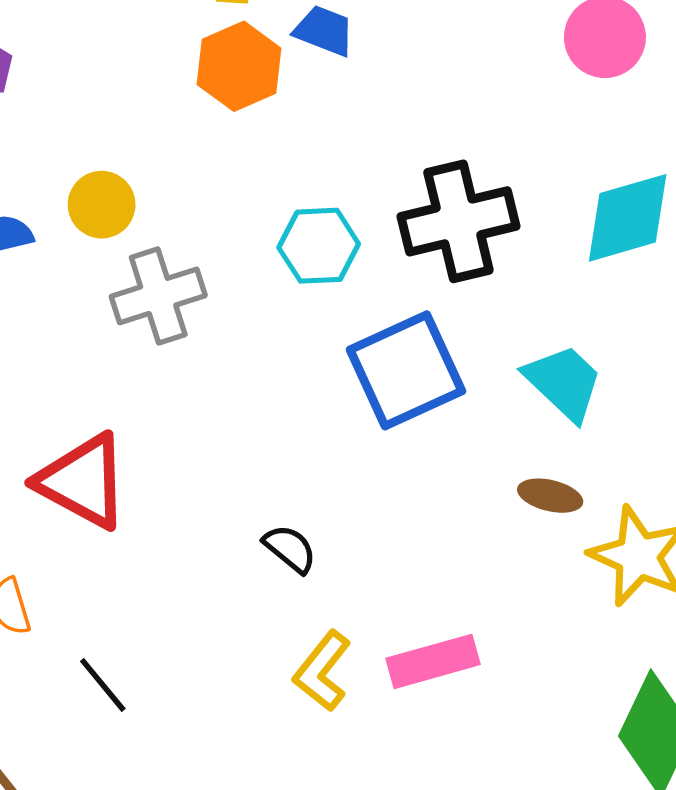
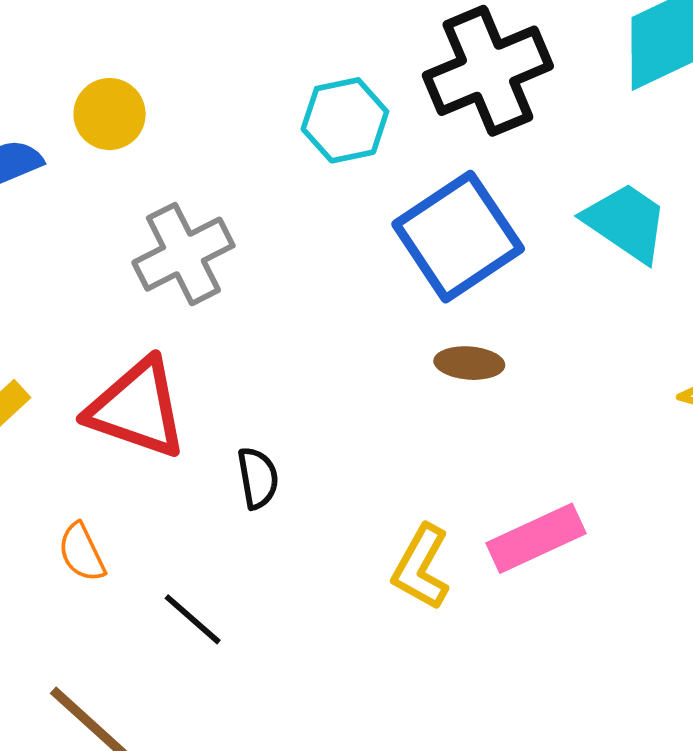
gray cross: (158, 296) -> (183, 254), moved
brown ellipse: (550, 496) -> (469, 363), moved
black semicircle: (290, 549) -> (258, 478), moved, turned 50

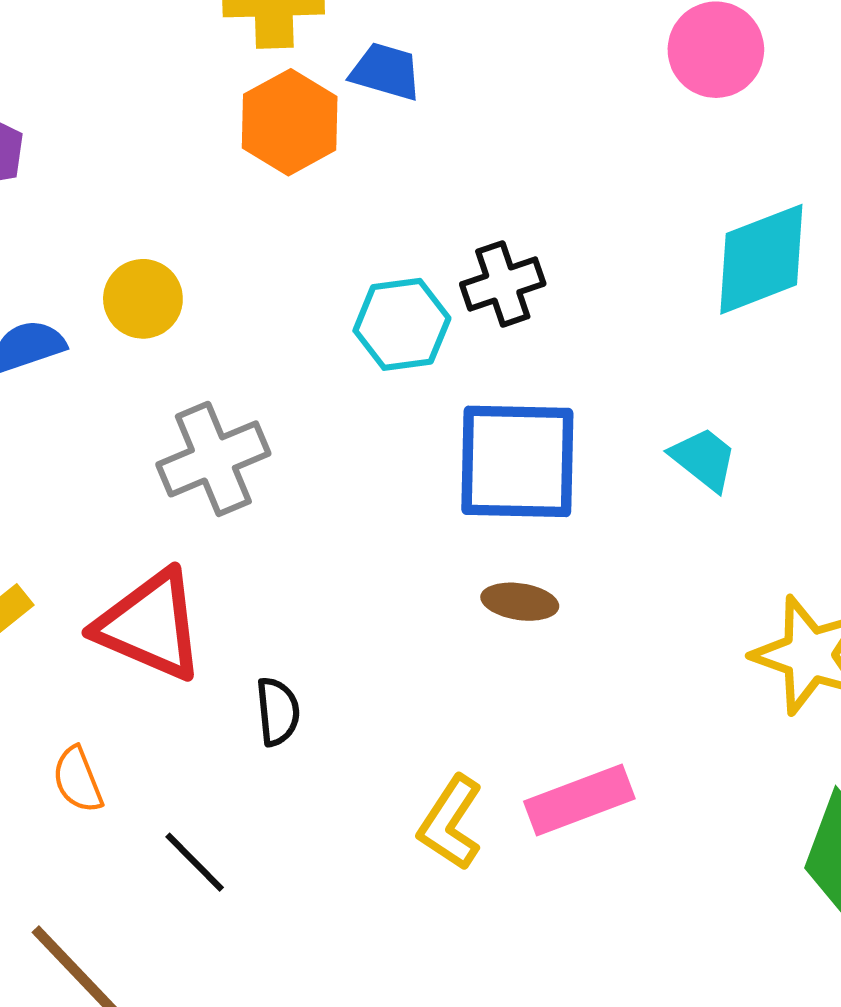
black cross: (488, 71) -> (503, 284), moved, size x0.6
cyan trapezoid: (626, 222) -> (704, 459), size x0.7
blue square: (458, 237) -> (517, 461), turned 31

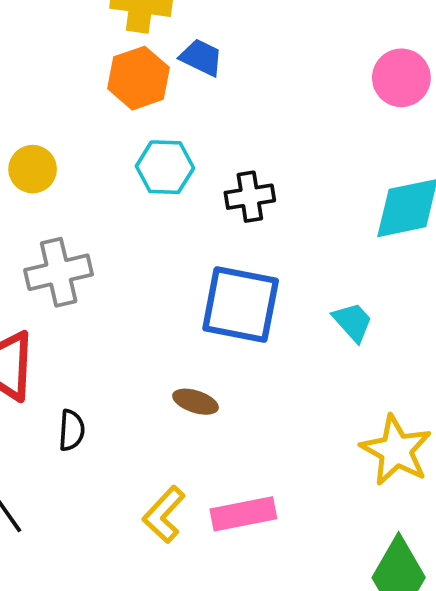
cyan hexagon: (402, 324) -> (165, 167), moved
brown ellipse: (520, 602) -> (195, 402), moved

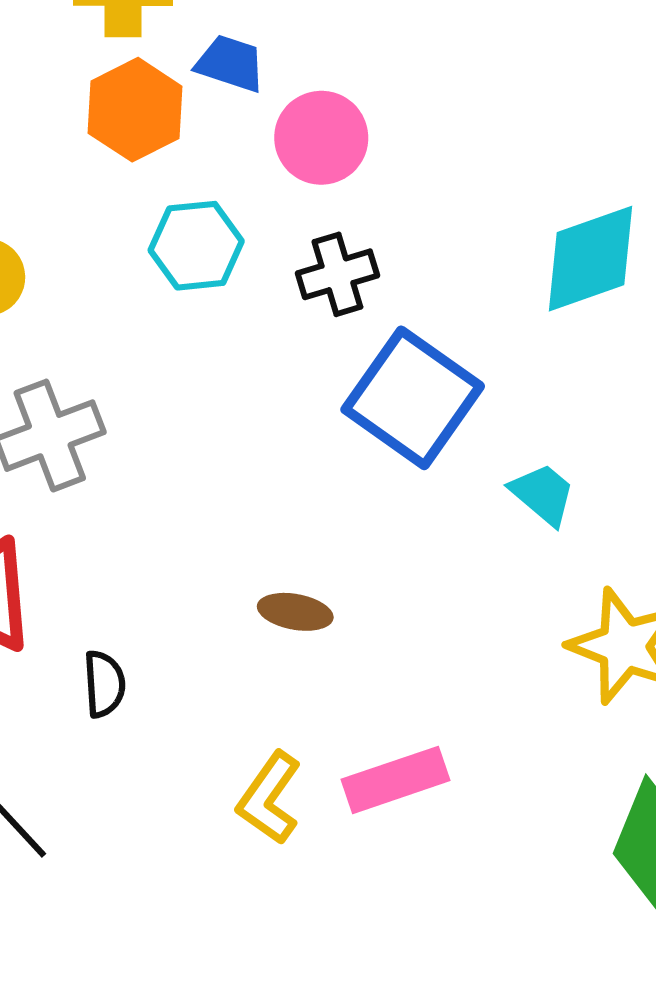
pink circle: (401, 78) -> (321, 138), moved
blue square: (241, 305) -> (413, 398), moved, turned 32
cyan trapezoid: (353, 322) -> (543, 494), moved

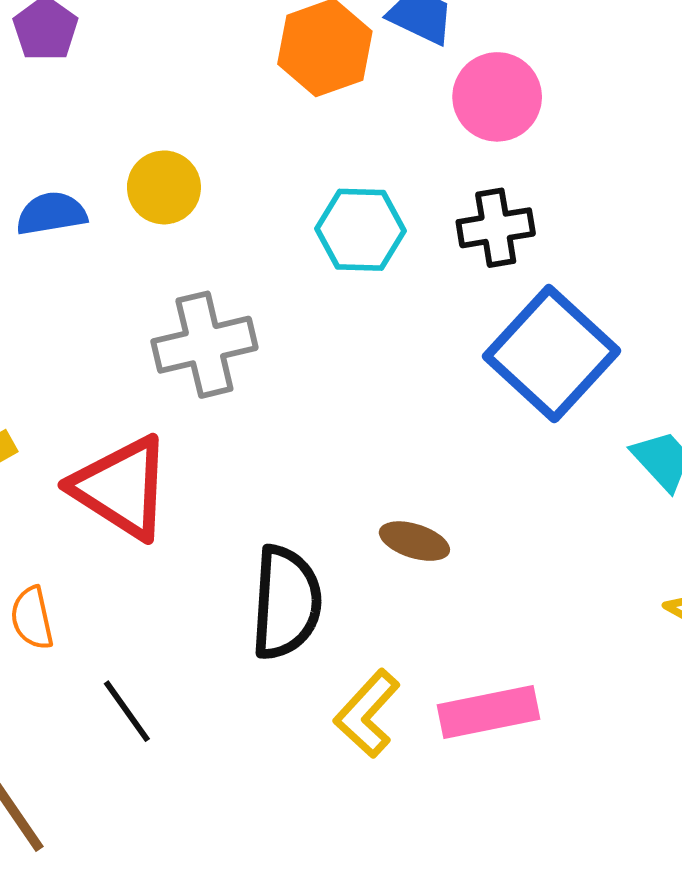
cyan hexagon: (196, 246) -> (361, 230), moved
black semicircle: (104, 684) -> (286, 602), moved, size x1.8

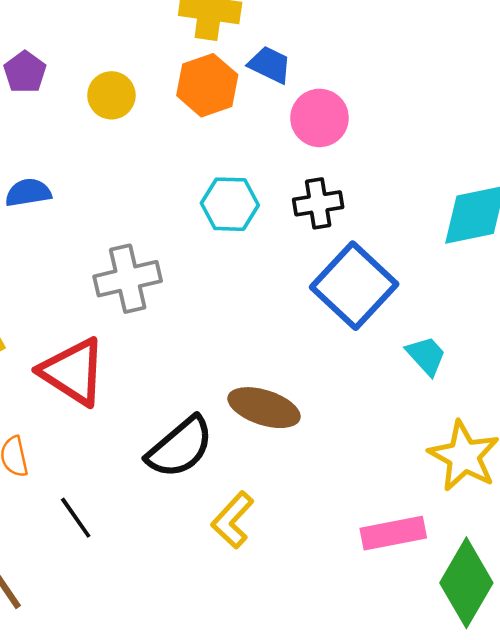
yellow circle: (164, 187) -> (111, 95), moved
brown ellipse: (414, 541) -> (264, 408), size x1.6
black semicircle: (286, 602) -> (180, 447), turned 46
pink rectangle: (489, 712) -> (393, 533), moved

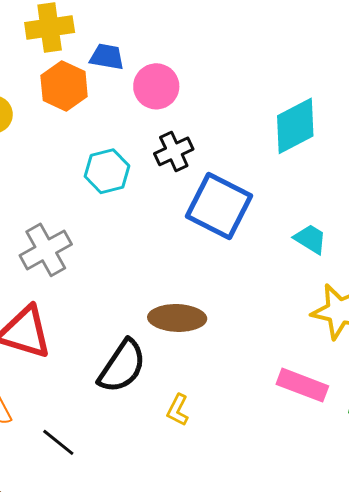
cyan trapezoid: (426, 356) -> (310, 239), moved
yellow L-shape: (233, 520) -> (178, 410), size x0.7
pink rectangle: (393, 533) -> (302, 385), turned 48

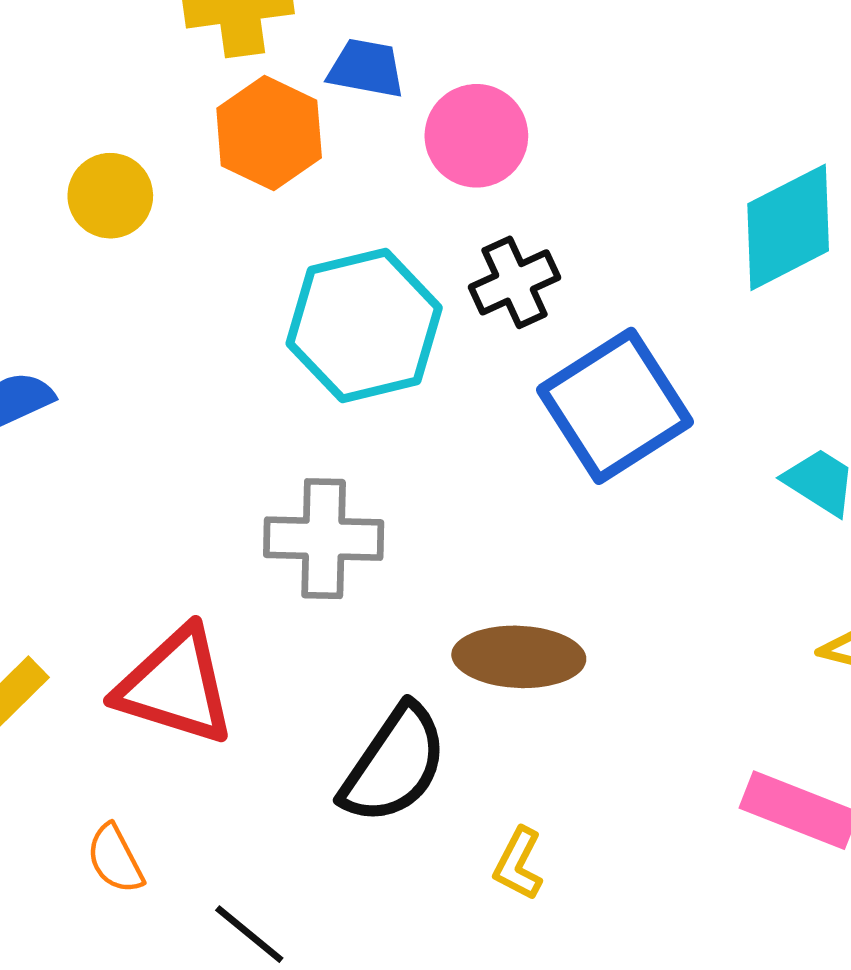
cyan hexagon: (107, 171) -> (364, 326), size x1.5
blue square: (219, 206) -> (615, 406), turned 30
gray cross: (46, 250) -> (324, 539), moved, turned 30

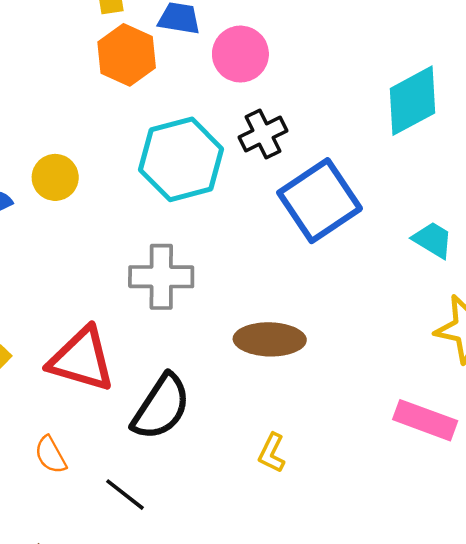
yellow circle: (110, 196) -> (55, 177), moved
black semicircle: (394, 764) -> (161, 407), moved

